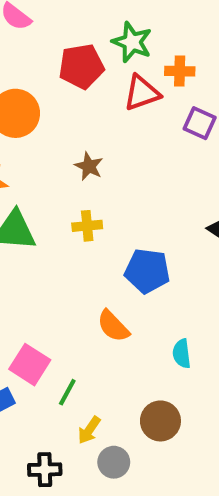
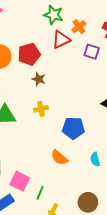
red pentagon: (81, 66) -> (29, 54), moved
orange cross: (180, 71) -> (79, 27), turned -32
cyan semicircle: (182, 354) -> (95, 159), moved

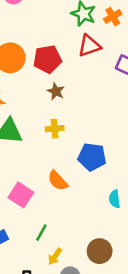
orange cross: (79, 27) -> (113, 17), moved
orange semicircle: (59, 158) -> (58, 181), moved
pink square: (20, 181) -> (21, 195), moved

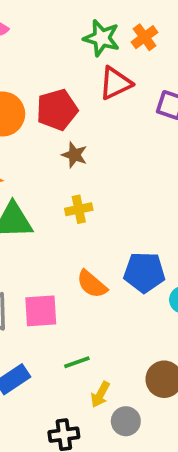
blue pentagon: (92, 157) -> (144, 272), moved
pink square: (21, 195) -> (41, 311), turned -30
green line: (41, 233) -> (77, 362), turned 48

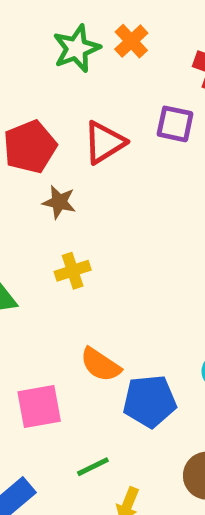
green star: (102, 38) -> (77, 48), turned -30
red triangle: (115, 83) -> (104, 142), moved
blue pentagon: (144, 272) -> (150, 401), moved

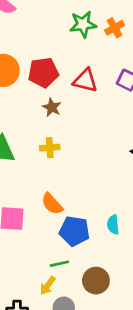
red triangle: (104, 142) -> (85, 81), turned 32
green line: (93, 467) -> (59, 264), moved

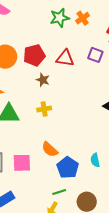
blue pentagon: (74, 231) -> (68, 168), turned 30

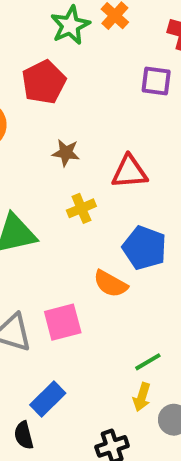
red pentagon: (34, 55) -> (44, 82), moved
red triangle: (65, 58) -> (130, 172), moved
blue pentagon: (68, 168) -> (144, 248), moved

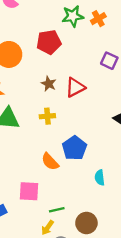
red triangle: (130, 172) -> (75, 87), moved, turned -40
pink square: (63, 322) -> (29, 191), moved

